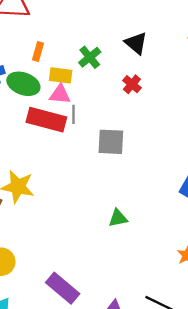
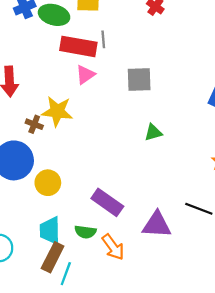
pink triangle: (60, 94) -> (85, 75), moved, turned -35
gray square: (111, 142) -> (139, 79), moved

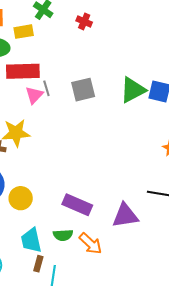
gray line: (103, 39) -> (46, 88), moved
green triangle: (153, 133) -> (133, 90), moved, size x1.6
brown rectangle: (53, 257) -> (38, 264), size x0.6

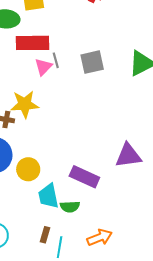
purple triangle: (125, 216) -> (128, 155), moved
cyan trapezoid: (31, 240) -> (48, 196), moved
orange arrow: (90, 244) -> (100, 237), moved, turned -65

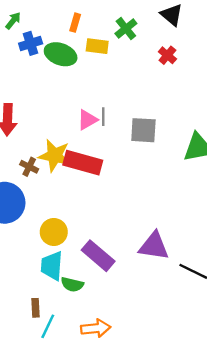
red rectangle: (33, 43) -> (83, 163), moved
yellow circle: (28, 169) -> (54, 232), moved
brown rectangle: (45, 235) -> (35, 308), turned -35

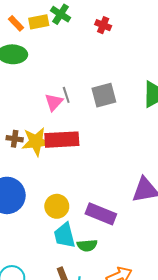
orange rectangle: (75, 23) -> (16, 23), turned -42
yellow rectangle: (97, 46) -> (39, 22), moved
brown cross: (29, 167) -> (15, 139), moved

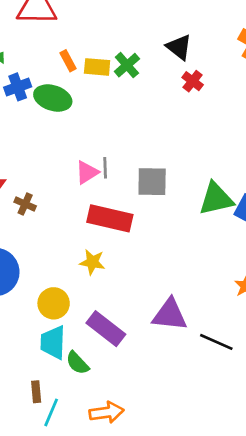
red cross: (103, 25) -> (193, 81), moved
red rectangle: (62, 140) -> (110, 218), moved
yellow star: (36, 142) -> (92, 262), moved, size x0.7
green semicircle: (87, 245) -> (77, 363), turned 36

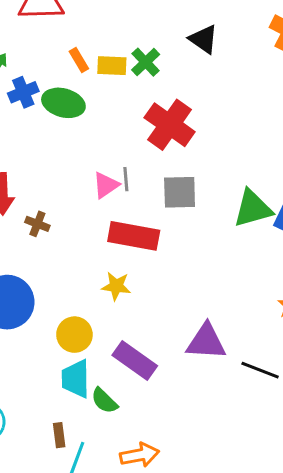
red cross: (193, 81) -> (170, 125), moved, size x2.0

